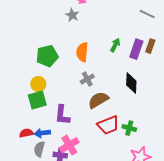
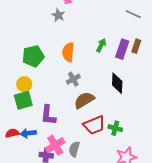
gray semicircle: (39, 149) -> (74, 149), moved

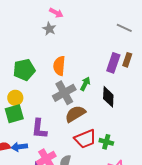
green arrow: (101, 45) -> (85, 84), moved
gray cross: (73, 79) -> (64, 93), size x1.6

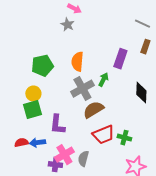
brown rectangle: (127, 60) -> (145, 47), moved
purple rectangle: (113, 63) -> (120, 59), moved
black diamond: (108, 97) -> (141, 93), moved

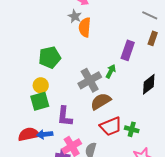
orange semicircle: (77, 62) -> (85, 27), moved
black diamond: (141, 93) -> (149, 84), turned 50
red semicircle: (21, 143) -> (29, 134), size x1.5

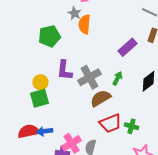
purple rectangle: (128, 50) -> (128, 47), turned 30
green pentagon: (50, 57) -> (50, 36), moved
green arrow: (111, 71) -> (118, 78), moved
purple L-shape: (65, 116) -> (64, 70), moved

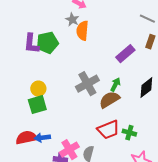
purple L-shape: (64, 70) -> (31, 44), moved
brown semicircle: (100, 98) -> (109, 100), moved

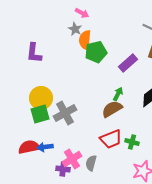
green pentagon: (47, 43) -> (96, 52), moved
gray cross: (87, 84) -> (65, 113), moved
yellow circle: (38, 89) -> (41, 98), size x1.5

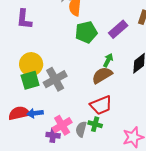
green pentagon: (96, 52) -> (86, 32), moved
green cross: (132, 142) -> (95, 124), moved

